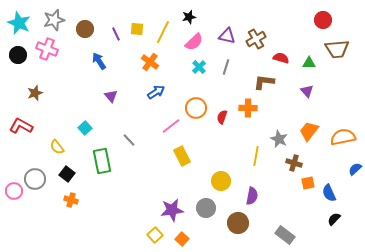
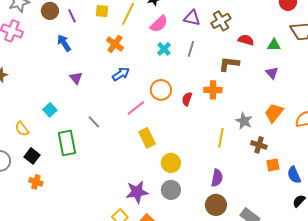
purple line: (116, 34) -> (72, 16), moved
yellow circle: (221, 181) -> (171, 163), moved
brown circle: (238, 223) -> (216, 205), moved

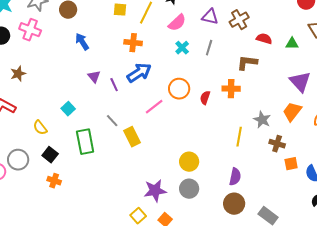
purple line: (72, 16) -> (114, 85), moved
orange cross: (115, 44) -> (133, 43), turned -30
purple triangle: (272, 73) -> (300, 82), moved, size x1.6
blue arrow: (121, 74) -> (139, 73), size x1.4
yellow rectangle: (147, 138) -> (132, 137), moved

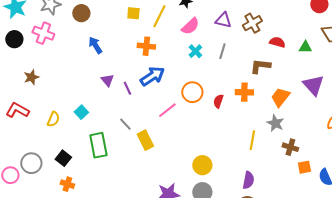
orange trapezoid: (292, 112) -> (280, 97), moved
yellow semicircle: (40, 128) -> (53, 119), moved, turned -119

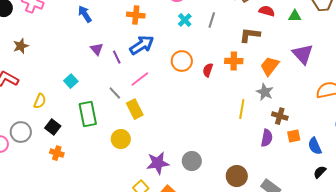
pink line: (167, 110) -> (140, 79), moved
yellow semicircle: (53, 119) -> (40, 101), moved
yellow circle: (202, 165) -> (121, 139), moved
purple semicircle: (248, 180) -> (267, 138), moved

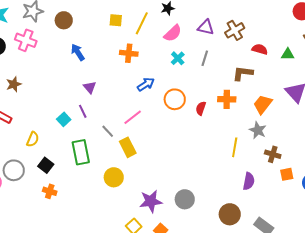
blue arrow: (142, 45) -> (146, 84), moved, size x0.7
purple line: (117, 57) -> (83, 111), moved
purple semicircle: (267, 138) -> (249, 181), moved

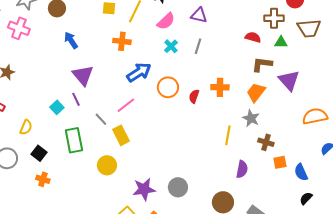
brown cross: (235, 30) -> (274, 18), moved, turned 30
brown L-shape: (243, 73) -> (262, 64), moved
blue arrow: (146, 84) -> (139, 72), size x1.4
purple triangle: (90, 87) -> (83, 75), size x1.6

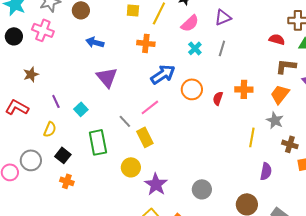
purple triangle: (199, 15) -> (223, 17), turned -36
blue arrow: (71, 40) -> (95, 42), turned -42
purple line: (76, 99) -> (56, 101), moved
purple star: (144, 189) -> (156, 184), moved, turned -30

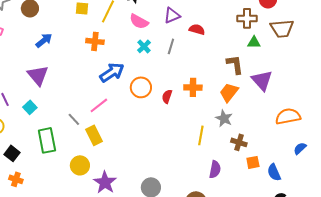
pink semicircle: (190, 23) -> (139, 21), turned 72
red semicircle: (277, 39) -> (197, 29), moved
blue arrow: (95, 42) -> (44, 40), turned 126
brown L-shape: (286, 66) -> (235, 64), turned 75
purple triangle: (107, 77) -> (38, 75), moved

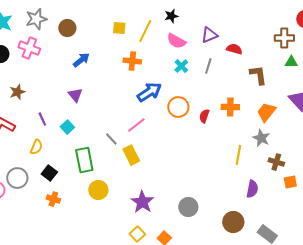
brown L-shape: (235, 64) -> (258, 75), moved
purple triangle: (38, 75) -> (75, 95), size x0.7
yellow circle: (80, 165) -> (98, 190), moved

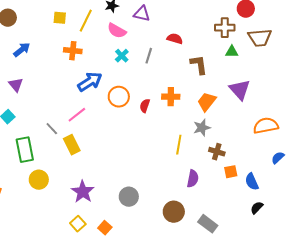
purple triangle: (209, 35) -> (142, 14), moved, turned 36
gray star: (261, 138) -> (202, 128), turned 30

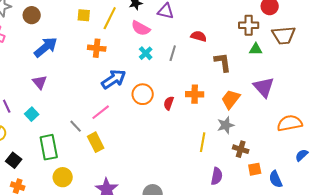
blue arrow: (22, 50) -> (46, 47), size x1.4

